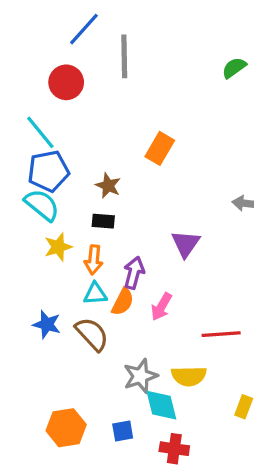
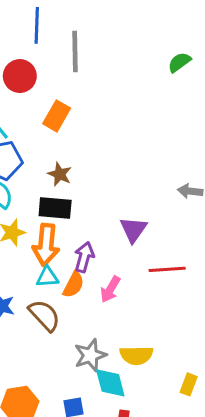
blue line: (84, 29) -> (37, 25), turned -40
orange rectangle: (160, 148) -> (57, 116), moved
black rectangle: (103, 221) -> (55, 208), size x1.5
orange arrow: (94, 260) -> (46, 245), size x1.5
red line: (221, 334) -> (167, 269), moved

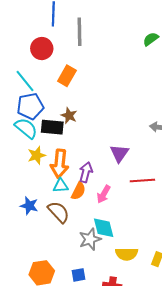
black rectangle: (55, 208) -> (52, 127), moved
yellow semicircle: (136, 355) -> (127, 254), moved
cyan diamond: (110, 383) -> (104, 228), moved

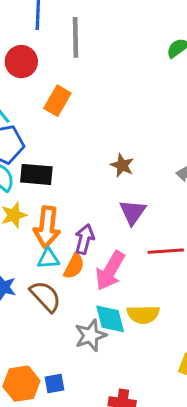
brown star: (69, 116) -> (122, 165), moved
pink arrow: (104, 194) -> (110, 271), size x1.5
yellow semicircle: (127, 254) -> (143, 314), moved
blue square: (78, 275) -> (54, 384), moved

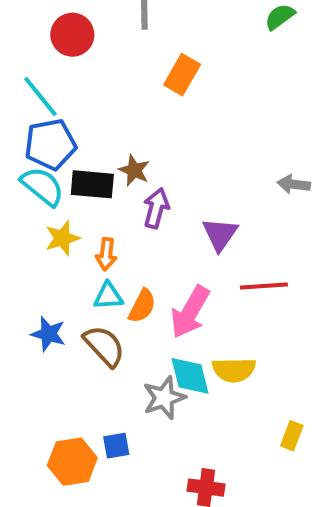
orange rectangle: (57, 101) -> (182, 75), moved
brown star: (122, 165) -> (134, 170), moved
orange arrow: (47, 227) -> (106, 254), size x0.6
purple arrow: (85, 239) -> (156, 208), moved
blue square: (54, 384) -> (116, 446), moved

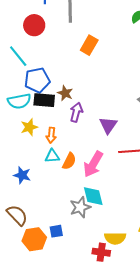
blue pentagon: (50, 144) -> (37, 80), moved
cyan semicircle: (42, 186) -> (19, 101), turned 130
brown semicircle: (104, 346) -> (17, 215), moved
yellow semicircle: (234, 370) -> (115, 238), moved

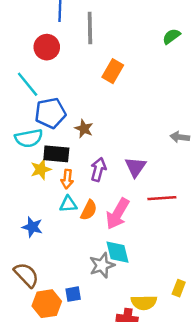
black rectangle: (44, 100) -> (56, 154), moved
purple arrow: (76, 112) -> (98, 169), moved

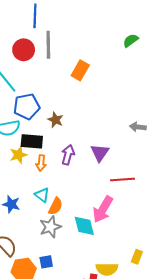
gray line: (90, 28) -> (48, 45), moved
cyan triangle: (68, 204) -> (42, 195), moved, turned 42
orange semicircle: (89, 210) -> (55, 206), moved
pink arrow: (117, 214) -> (103, 209), moved
gray star: (102, 265) -> (50, 227), moved

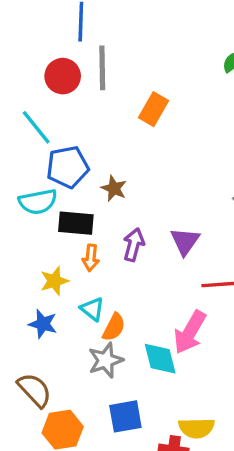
yellow star: (18, 155) -> (54, 281), moved
blue square: (46, 262) -> (125, 416), moved, size x1.5

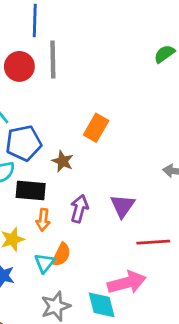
orange rectangle: (154, 109) -> (96, 128), moved
cyan triangle: (92, 309) -> (44, 263), turned 30
orange semicircle: (114, 327) -> (61, 255), moved
pink arrow: (190, 332) -> (127, 283), turned -135

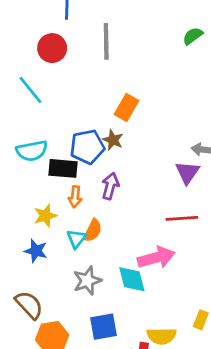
gray line: (53, 59) -> (106, 41), moved
blue pentagon: (24, 143) -> (87, 147), moved
brown star: (63, 161) -> (113, 140), moved
purple triangle: (123, 206) -> (187, 172), moved

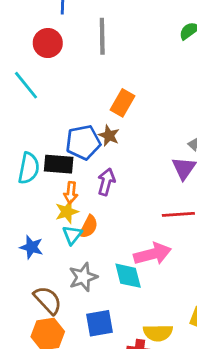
cyan semicircle: (32, 151) -> (29, 168), moved, turned -68
yellow star: (45, 216) -> (67, 212), moved
brown semicircle: (29, 305) -> (48, 300), moved

